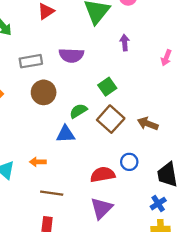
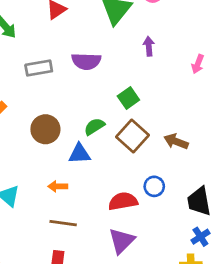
brown circle: (44, 92) -> (45, 129), moved
orange arrow: (38, 162) -> (58, 186), moved
blue cross: (158, 204) -> (200, 237), moved

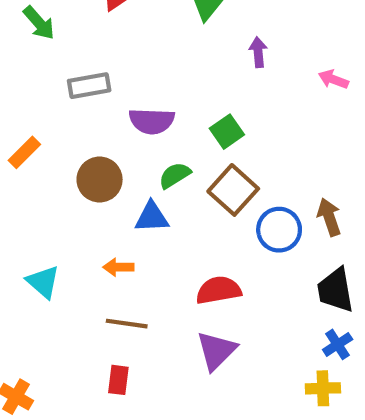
purple semicircle: (86, 61) -> (152, 121), moved
pink arrow: (198, 64) -> (333, 79), turned 90
brown arrow: (176, 141) -> (329, 217), moved, turned 50
blue circle: (154, 186) -> (279, 230), moved, size x1.4

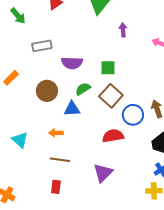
green square: (227, 132) -> (108, 68), turned 35
red semicircle: (219, 290) -> (113, 136), moved

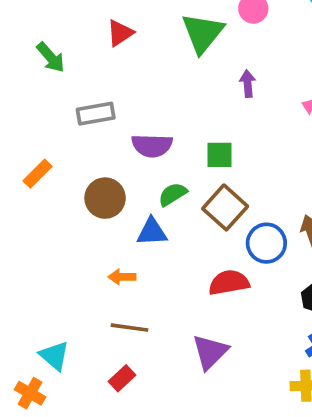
cyan triangle: (20, 140) -> (54, 356), moved
red rectangle: (56, 187) -> (122, 378), turned 40

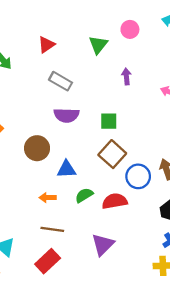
green triangle: (203, 33) -> (98, 45), size x0.7
gray rectangle: (96, 114) -> (61, 81), moved, turned 40
green semicircle: (173, 194) -> (84, 195), moved
red rectangle: (122, 378) -> (48, 261), size x1.5

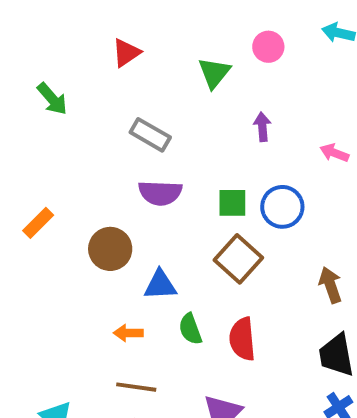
red triangle: (46, 45) -> (126, 53), moved
blue circle: (138, 176) -> (282, 207), moved
green semicircle: (84, 195) -> (190, 329), turned -78
red semicircle: (115, 201) -> (242, 339), turned -85

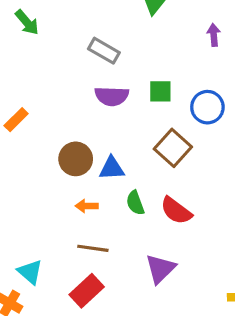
purple arrow: (262, 127) -> (214, 35), moved
green square: (232, 203) -> (160, 91), moved
brown circle: (110, 249) -> (76, 159), moved
red semicircle: (242, 339) -> (176, 211), turned -48

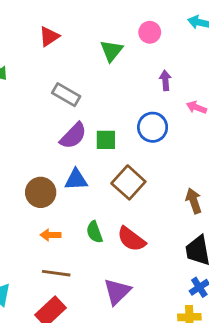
green square: (160, 91) -> (106, 140), moved
purple semicircle: (112, 96) -> (73, 136), turned -48
blue circle: (207, 107) -> (153, 127), moved
blue triangle: (112, 168) -> (76, 180), moved

